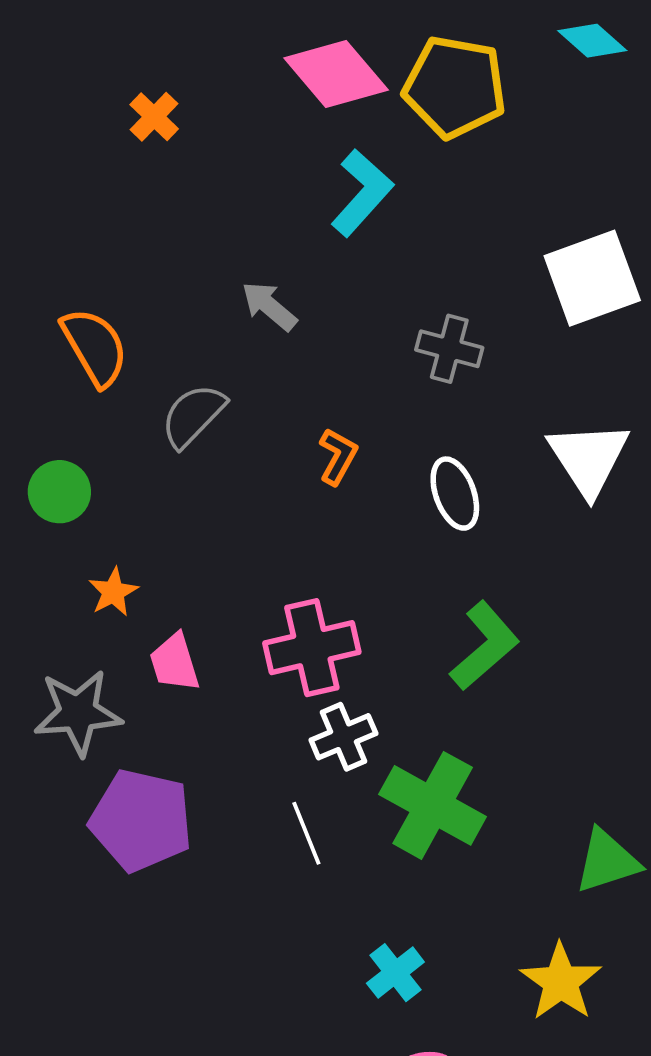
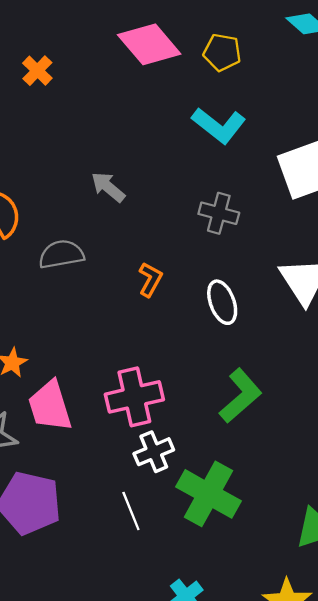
yellow pentagon: (455, 87) -> (222, 52), size x0.6
cyan L-shape: (362, 193) -> (219, 125), moved, turned 86
gray semicircle: (193, 416) -> (61, 254), turned 36
pink trapezoid: (175, 662) -> (50, 406), size x1.4

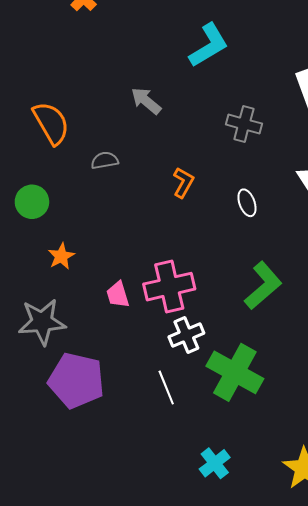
cyan L-shape: (219, 125) -> (209, 45), moved, turned -69
gray semicircle: (61, 254) -> (105, 160), size x0.7
white ellipse: (222, 302) -> (247, 203), size x0.7
pink trapezoid: (50, 406) -> (118, 295), moved, size x0.6

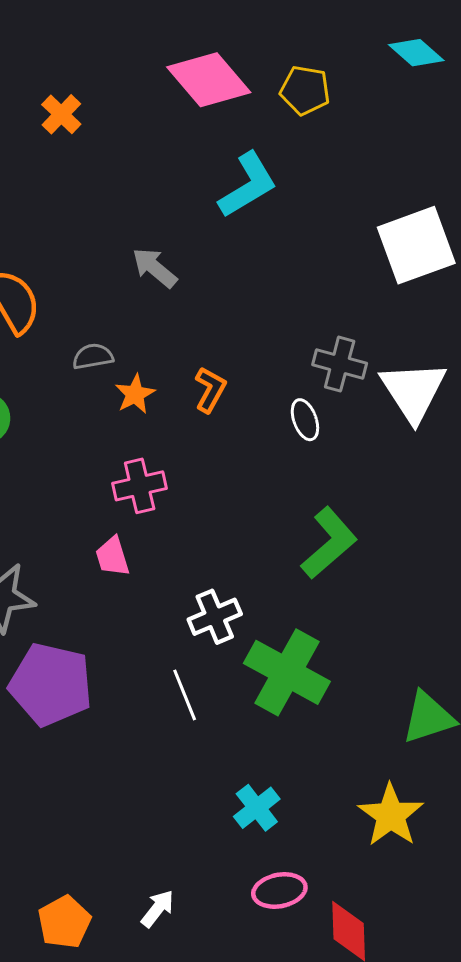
gray cross: (244, 124) -> (340, 364), moved
orange star: (61, 256) -> (135, 394), moved
pink cross: (169, 287) -> (140, 486), moved, size x0.7

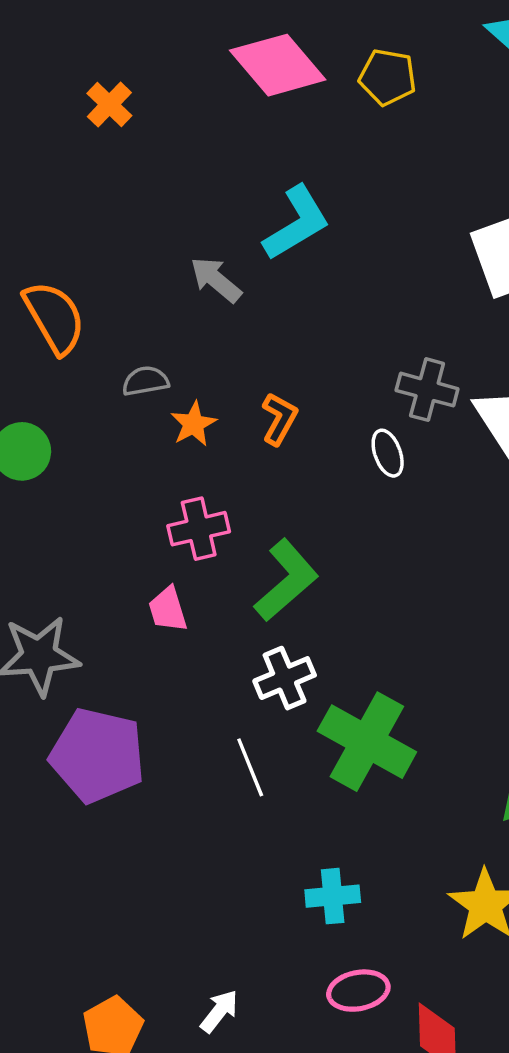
cyan L-shape: (248, 185) -> (297, 223), moved
green L-shape: (329, 543) -> (286, 580), moved
cyan cross: (257, 808) -> (333, 896), turned 33

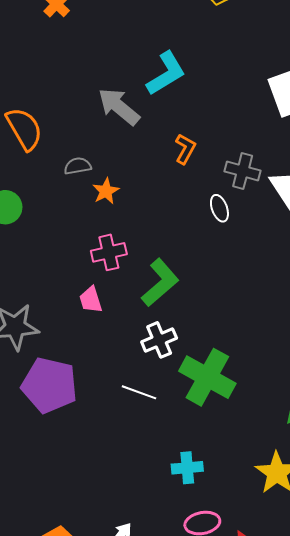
gray arrow: (216, 280) -> (119, 107), size x1.4
orange L-shape: (279, 419) -> (185, 149), moved
white line: (250, 767) -> (139, 392), turned -48

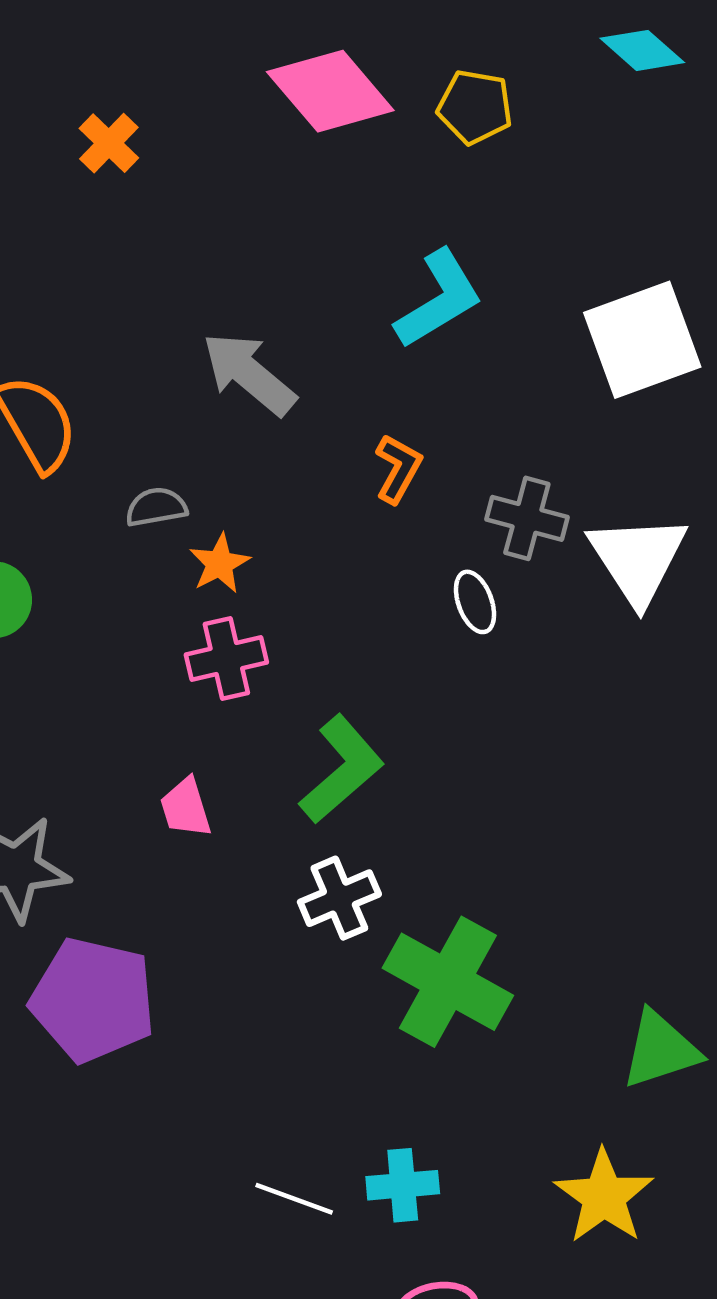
cyan L-shape: (166, 73) -> (439, 299), moved
pink cross: (109, 252) -> (226, 658), moved
white line: (139, 392) -> (294, 1199), moved

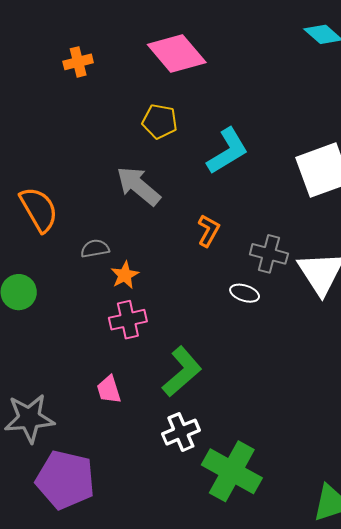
yellow pentagon: (475, 107) -> (160, 121), moved
orange cross: (109, 143) -> (78, 62), moved, turned 32
white ellipse: (475, 602) -> (245, 293), turned -52

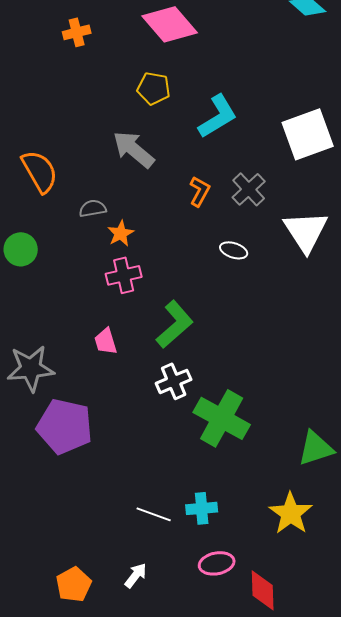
gray cross: (269, 254) -> (249, 189), moved, turned 32

